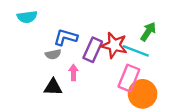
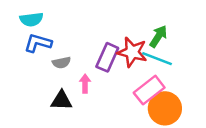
green arrow: (148, 32) -> (158, 36), moved
blue L-shape: (66, 37) -> (38, 43), moved
pink rectangle: (129, 78) -> (149, 90), turned 30

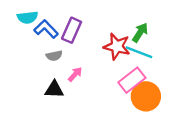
blue L-shape: (38, 43) -> (46, 29), moved, turned 30
purple rectangle: (107, 57) -> (72, 30), moved
pink arrow: (85, 84) -> (75, 74), turned 42

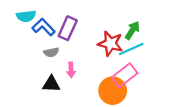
cyan line: (139, 52) -> (131, 49), turned -45
pink arrow: (75, 74) -> (71, 70), turned 136
orange circle: (146, 96) -> (113, 91), moved

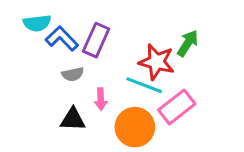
cyan line: (131, 49) -> (144, 85), moved, turned 45
orange circle: (113, 91) -> (135, 127), moved

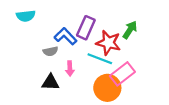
blue L-shape: (62, 39) -> (65, 36), moved
purple rectangle: (96, 40) -> (86, 28), moved
orange circle: (135, 127) -> (107, 88), moved

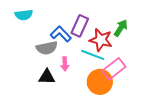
gray semicircle: (50, 51) -> (47, 48), size x1.5

